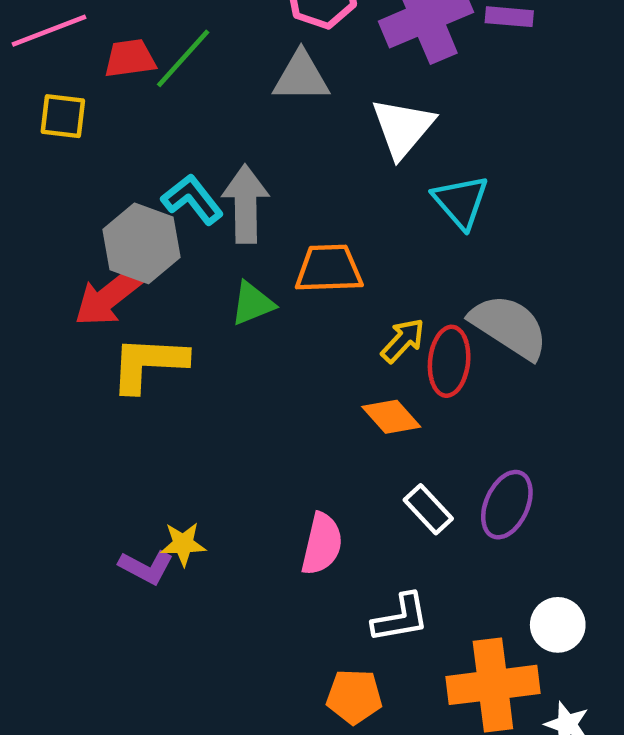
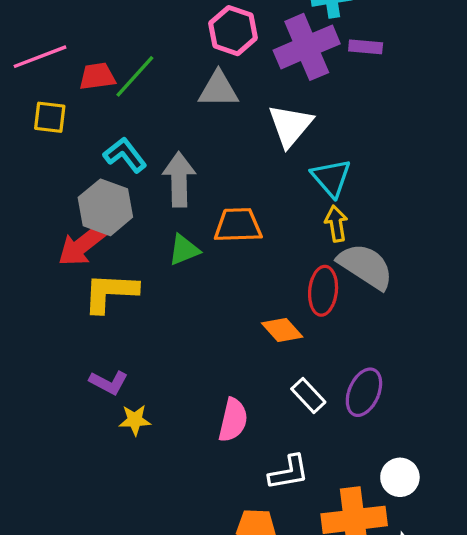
cyan L-shape: (192, 199) -> (125, 155), moved
yellow arrow: (403, 340) -> (336, 224), moved, turned -52
purple L-shape: (146, 567) -> (109, 382), moved

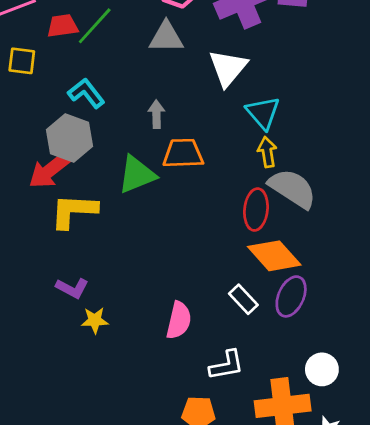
gray arrow: (179, 179) -> (156, 114), moved, size x0.6
green triangle: (184, 250) -> (137, 174), size x1.4
orange diamond: (282, 330) -> (274, 256), moved, size x1.5

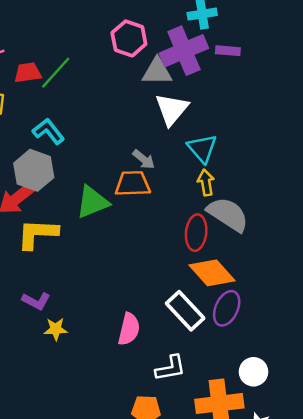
gray triangle: (166, 37) -> (157, 71), moved
gray arrow: (156, 114) -> (144, 159), moved, turned 130
white rectangle: (243, 299) -> (185, 311), size x1.5

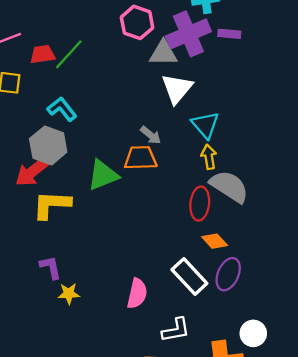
orange diamond: (212, 273) -> (215, 241), size x0.6
purple L-shape: (36, 301) -> (51, 267), turned -130

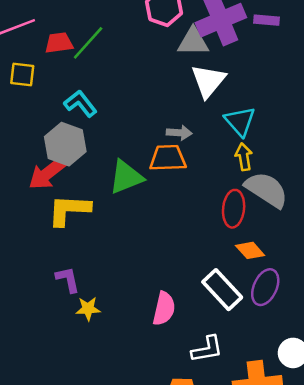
gray arrow: (151, 135) -> (179, 133), turned -35

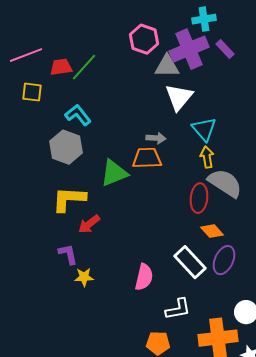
purple rectangle: (266, 20) -> (225, 49), turned 42
red arrow: (48, 173) -> (89, 224), moved, size x0.7

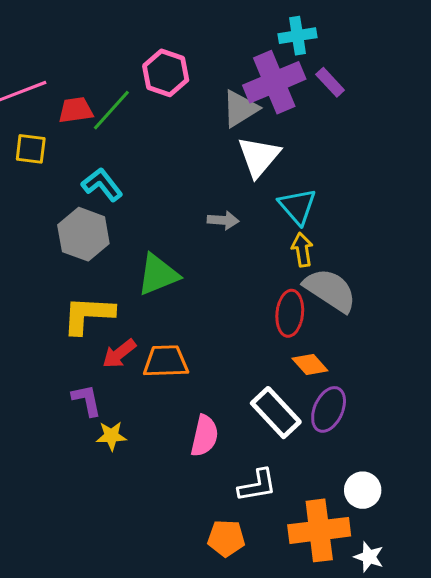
pink hexagon: (144, 39) -> (166, 73), moved
gray triangle: (167, 66) -> (240, 109), turned -32
orange trapezoid: (147, 158) -> (166, 361), moved

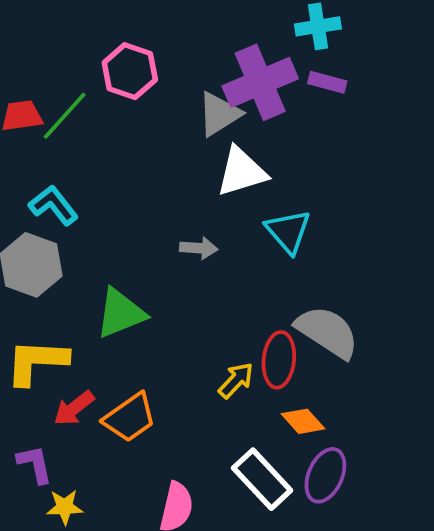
cyan cross: (298, 36) -> (318, 26), moved
purple rectangle: (330, 82) -> (327, 82), turned -32
white triangle: (259, 157) -> (242, 172), turned 33
yellow arrow: (302, 250) -> (236, 380), moved, turned 52
orange trapezoid: (166, 361) -> (130, 418), turned 147

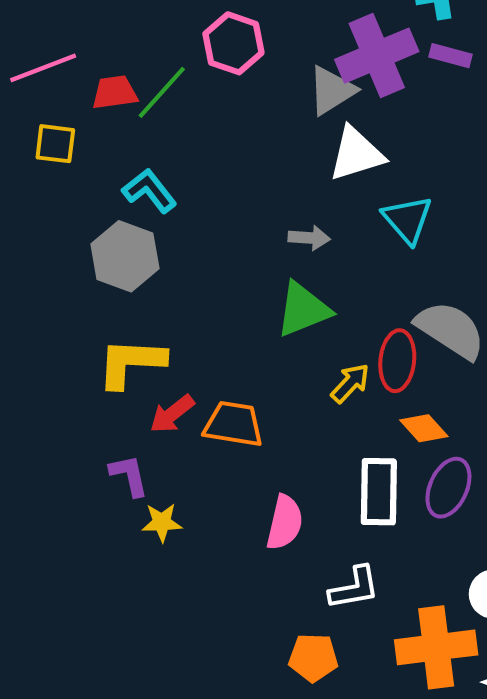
green triangle: (121, 313) -> (303, 309), moved
orange trapezoid: (130, 418) -> (233, 424), turned -136
white rectangle: (262, 479) -> (379, 492), turned 44

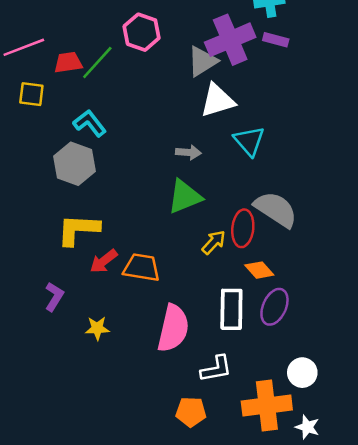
purple L-shape: (129, 475) -> (54, 297), moved, turned 44
pink semicircle: (285, 522) -> (173, 328), size x1.4

